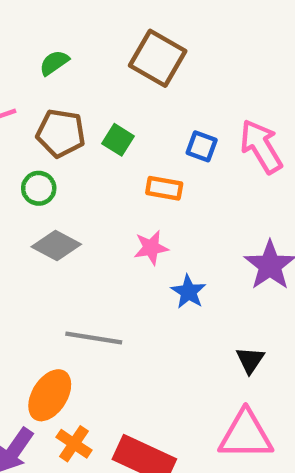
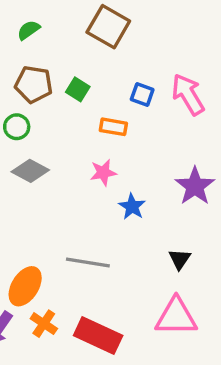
gray line: (94, 338) -> (88, 263), moved

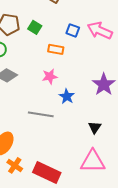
pink arrow: (188, 95) -> (100, 30), turned -35
gray line: (88, 263) -> (41, 114), moved

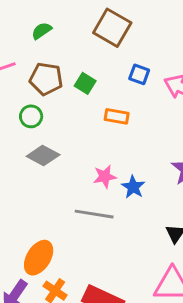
blue square: (73, 30) -> (139, 74), moved
pink star: (50, 76) -> (105, 177), moved

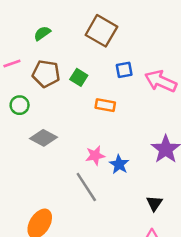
blue square: (139, 74) -> (124, 70), turned -30
green circle: (31, 116) -> (20, 105), moved
gray line: (94, 214) -> (86, 187), turned 48

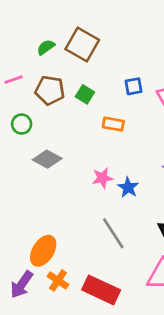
brown square: (101, 31) -> (82, 44), moved
gray line: (86, 187) -> (113, 233), moved

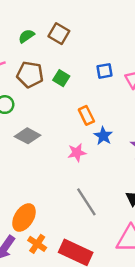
brown square: (82, 44) -> (59, 34), size x0.7
orange rectangle: (113, 124) -> (86, 115), moved, turned 54
blue star: (128, 187) -> (103, 136), moved

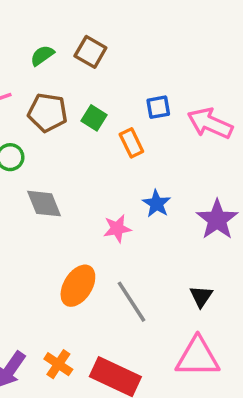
orange rectangle: (86, 115) -> (131, 143), moved
gray diamond: (28, 136) -> (44, 204), turned 40
orange ellipse: (24, 218) -> (78, 286), moved

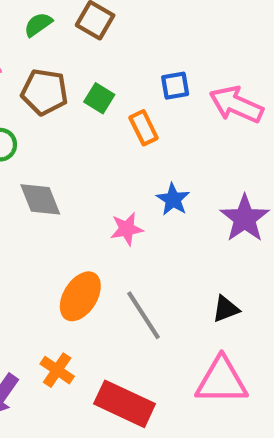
black triangle: (201, 296) -> (226, 309), turned 35
orange cross: (58, 364) -> (57, 370), moved

